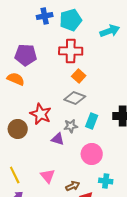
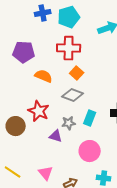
orange semicircle: (16, 79) -> (44, 76), moved
yellow line: (15, 175) -> (13, 172), turned -30

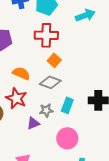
orange semicircle: (44, 76) -> (21, 73), moved
purple triangle: (56, 136) -> (33, 123), turned -40

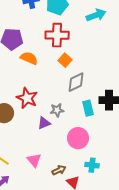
orange semicircle: (21, 73) -> (29, 58), moved
gray diamond: (50, 82) -> (76, 82), moved, turned -45
cyan rectangle: (67, 105) -> (88, 108), moved, turned -35

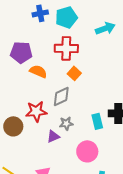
gray diamond: (76, 82) -> (61, 96), moved
red star: (27, 98) -> (36, 111), turned -30

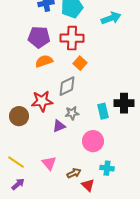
purple pentagon: (21, 52) -> (39, 37), moved
orange semicircle: (38, 71) -> (44, 61), turned -42

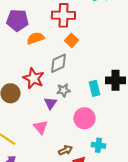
purple pentagon: (39, 37) -> (17, 20), moved
red star: (42, 101) -> (33, 78), turned 30
purple triangle: (59, 126) -> (50, 103), turned -32
pink triangle: (49, 163) -> (40, 127), moved

